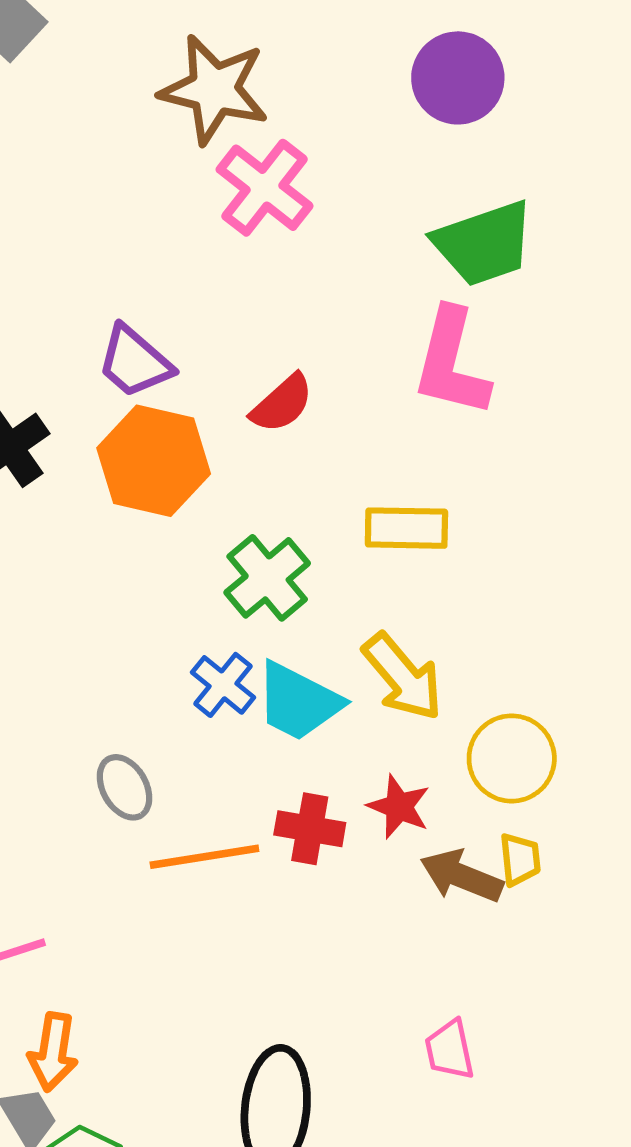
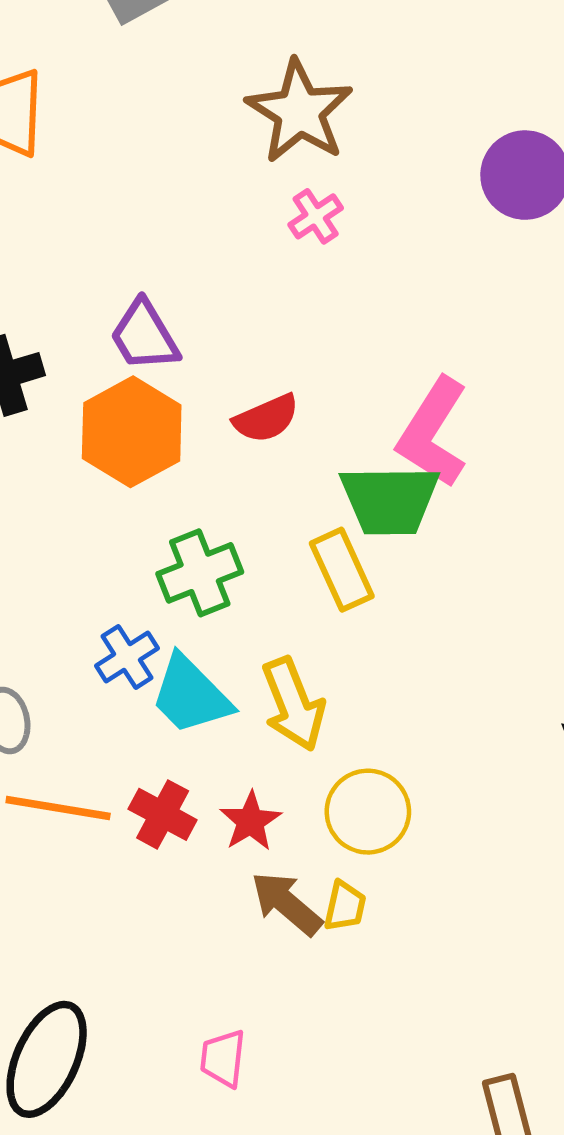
pink cross: (265, 188) -> (316, 216), size x0.6
green trapezoid: (484, 244) -> (390, 500), moved
yellow rectangle: (406, 528) -> (342, 570), turned 46

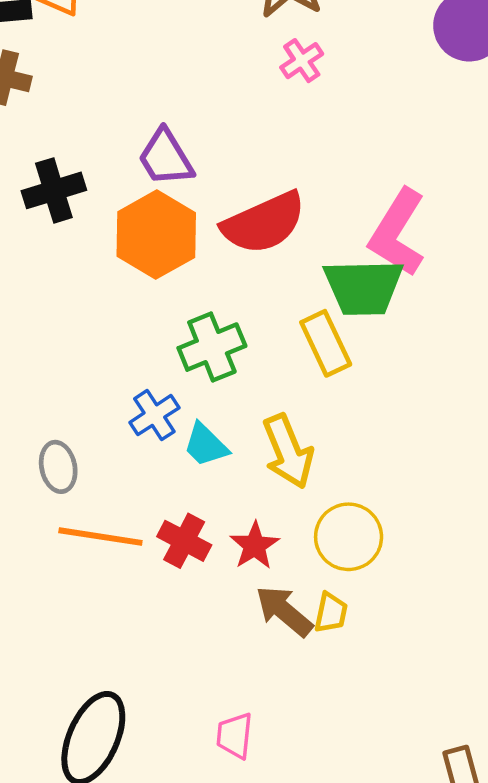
red semicircle: (266, 418) -> (264, 223), size x1.6
cyan trapezoid: (191, 695) -> (206, 445), size x0.7

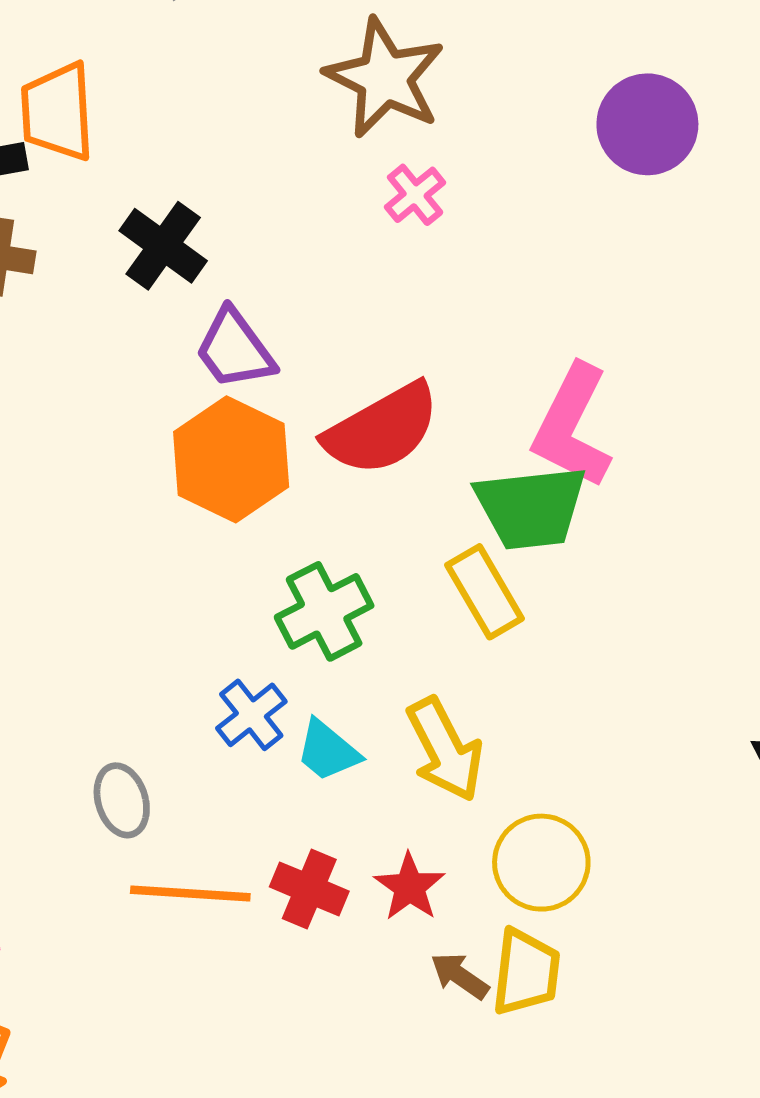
black cross: (54, 190) -> (163, 246), moved, turned -32
brown arrow: (284, 611) -> (460, 976), size x0.7
yellow trapezoid: (331, 613) -> (526, 972), size x1.5

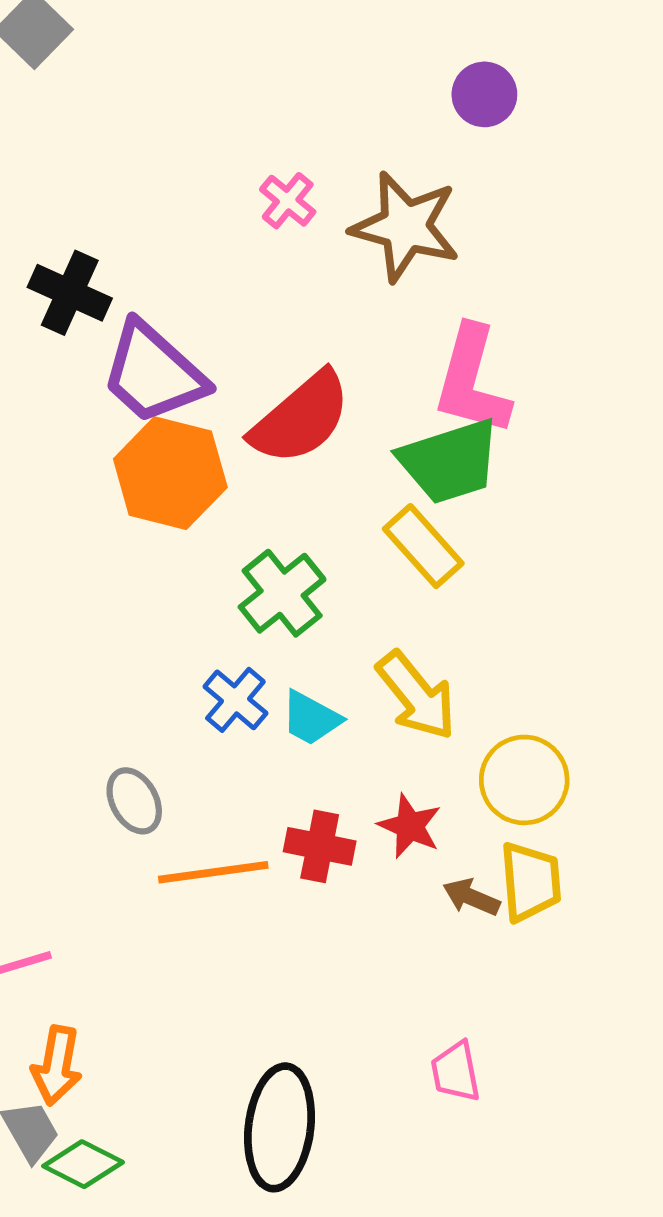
brown star: (385, 78) -> (405, 227), moved
purple circle: (647, 124) -> (484, 94), size x0.7
purple trapezoid: (235, 349) -> (153, 373), size x1.4

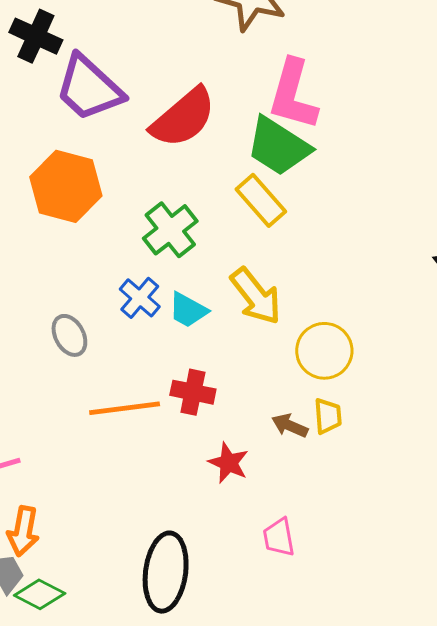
green trapezoid: (450, 461) -> (278, 146), turned 50
orange hexagon: (170, 473) -> (66, 186), moved
gray ellipse: (134, 801) -> (69, 335), moved
red star: (410, 826) -> (229, 463), moved
yellow trapezoid: (530, 882) -> (328, 416), size x0.7

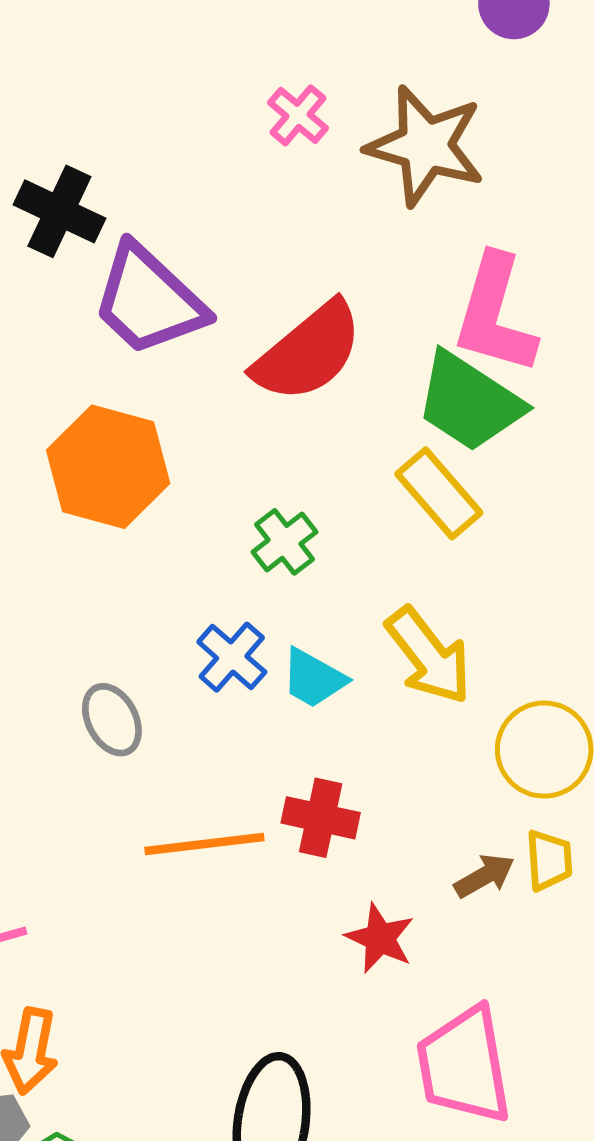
green cross: (170, 230) -> (285, 542), size x0.7
brown arrow: (290, 426) -> (484, 876), turned 126
pink trapezoid: (279, 537) -> (464, 1065), size x1.8

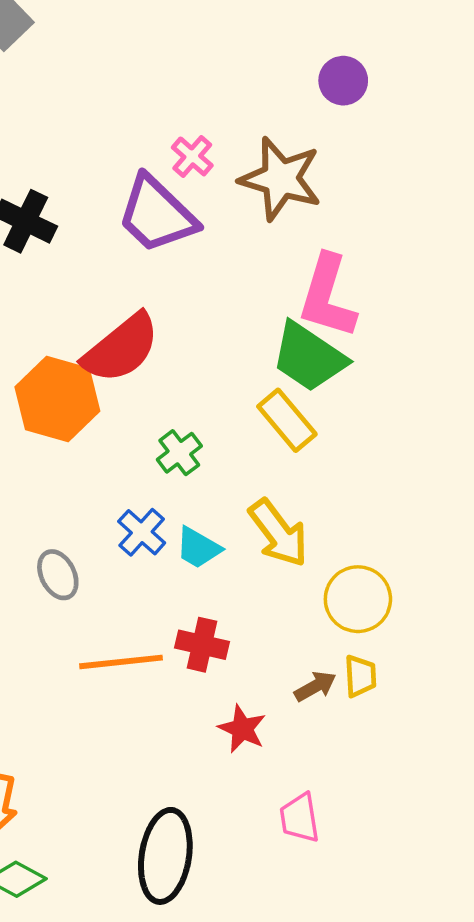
purple trapezoid: (149, 300) -> (157, 214), moved
red semicircle: (308, 352) -> (121, 348), moved
pink trapezoid: (464, 1065) -> (300, 818), size x0.6

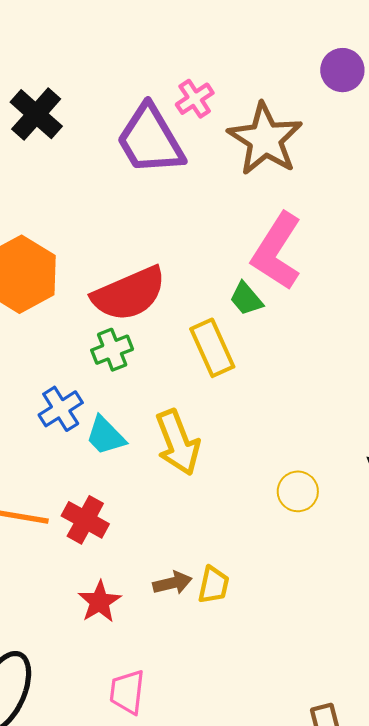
red semicircle: (121, 348) -> (129, 294), moved
green trapezoid: (309, 357) -> (246, 299), size x0.5
yellow circle: (358, 599) -> (298, 491), moved, size x0.7

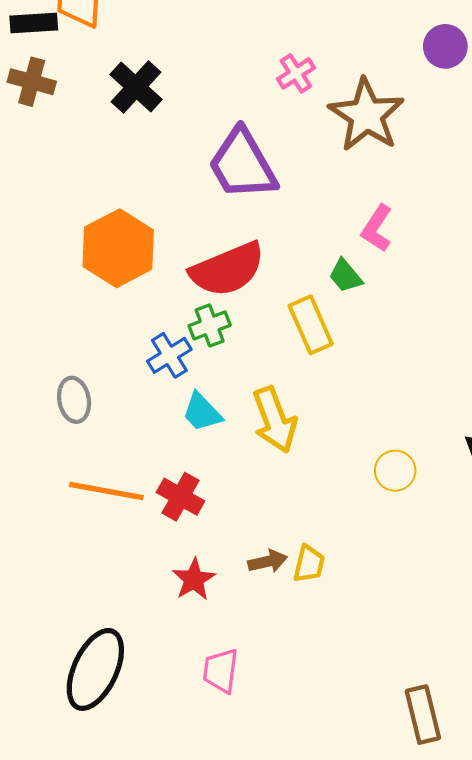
purple trapezoid: (150, 140) -> (242, 164), moved
pink L-shape: (277, 251) -> (377, 228), size x0.6
blue cross: (61, 409) -> (169, 355), moved

